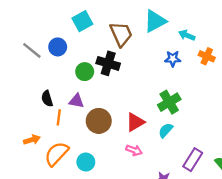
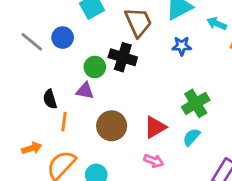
blue star: (173, 59) -> (182, 46), moved
purple triangle: (76, 101) -> (85, 91), moved

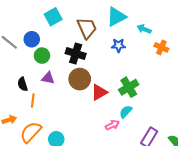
green circle: (95, 67) -> (42, 56), moved
brown circle: (112, 126) -> (80, 79), moved
red triangle: (155, 127) -> (99, 92), moved
pink arrow: (154, 161) -> (112, 125), moved, turned -48

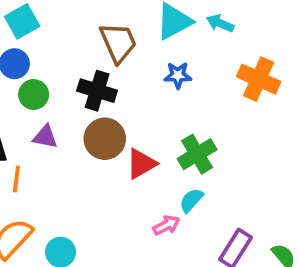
cyan square: (53, 17) -> (22, 21), moved
cyan arrow: (144, 29) -> (220, 23), moved
orange cross: (161, 47) -> (259, 79), size x1.5

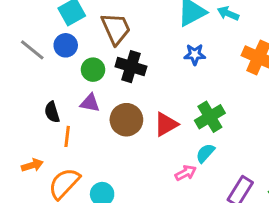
brown trapezoid: (118, 43) -> (116, 29), moved
green circle: (34, 95) -> (93, 70), moved
brown circle: (105, 139) -> (126, 120), moved

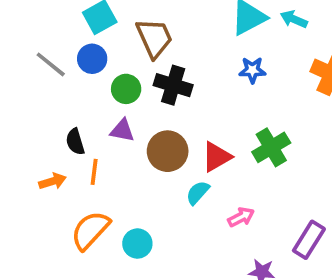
cyan semicircle: (205, 153) -> (198, 193), moved
orange arrow: (32, 165) -> (53, 181), moved

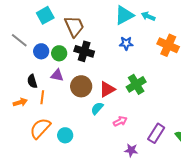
blue circle: (92, 59) -> (41, 51), moved

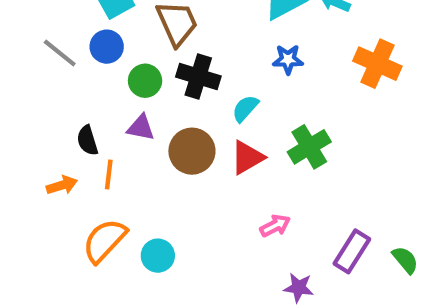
blue circle: (41, 51) -> (107, 47), moved
cyan semicircle: (97, 108) -> (245, 108), moved

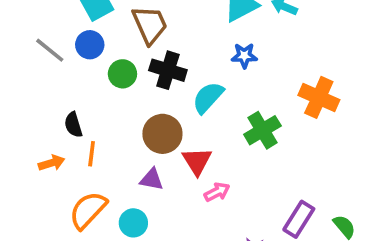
orange cross: (377, 64) -> (319, 97), moved
cyan semicircle: (245, 108) -> (208, 97), size x1.4
purple triangle: (141, 128) -> (152, 179), moved
red triangle: (247, 157) -> (197, 161), moved, turned -32
pink arrow: (275, 226) -> (217, 192), moved

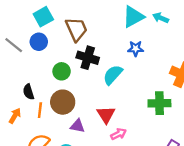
green circle: (122, 74) -> (62, 71), moved
green cross: (262, 130) -> (159, 103), moved, turned 30
brown circle: (162, 134) -> (63, 102), moved
orange arrow: (52, 163) -> (15, 116), turned -42

